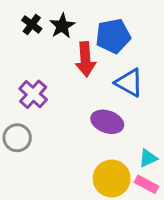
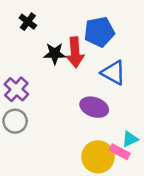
black star: (62, 26) -> (55, 54), moved, turned 30
purple cross: (33, 94) -> (16, 89), moved
pink rectangle: (146, 184) -> (120, 152), moved

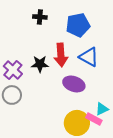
black cross: (28, 22) -> (40, 17), moved, turned -32
red arrow: (75, 52) -> (61, 55), moved
black star: (55, 54) -> (40, 64), moved

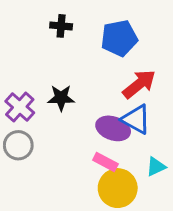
red arrow: (61, 55) -> (139, 84), moved, turned -125
blue triangle: (89, 57) -> (136, 119), moved
pink rectangle: (94, 119) -> (105, 162), moved

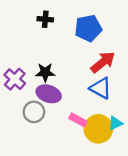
purple ellipse: (113, 128) -> (49, 94), moved
gray circle: (18, 145) -> (34, 112), moved
yellow circle: (118, 188) -> (98, 129), moved

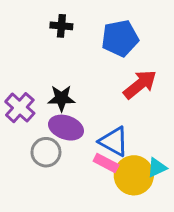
blue triangle: (101, 88) -> (114, 141), moved

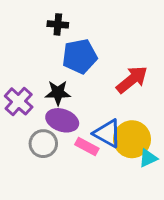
blue pentagon: (120, 38) -> (80, 56), moved
pink rectangle: (106, 163) -> (87, 147), moved
yellow circle: (134, 175) -> (132, 139), moved

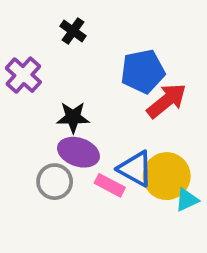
black cross: (58, 24) -> (73, 31), turned 30
blue pentagon: (80, 56) -> (143, 71), moved
purple cross: (19, 101) -> (23, 75), moved

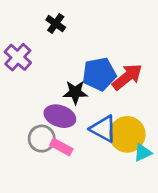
blue pentagon: (143, 71) -> (99, 74), moved
black star: (73, 117) -> (75, 92), moved
pink rectangle: (110, 185) -> (61, 147), moved

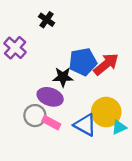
blue triangle: (103, 129) -> (85, 125), moved

